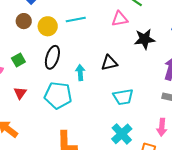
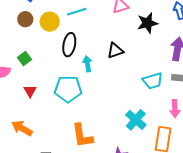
black ellipse: (52, 57) -> (69, 45), moved
cyan trapezoid: (123, 97) -> (153, 81), moved

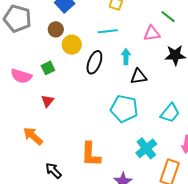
yellow circle: (50, 22) -> (72, 45), moved
cyan arrow: (87, 64) -> (126, 57), moved
cyan trapezoid: (153, 81) -> (170, 113), turned -45
cyan pentagon: (68, 89) -> (124, 109), moved

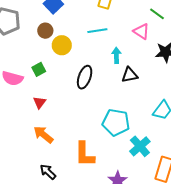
pink triangle: (152, 33) -> (141, 31), turned 42
black ellipse: (94, 62) -> (85, 77), moved
cyan pentagon: (124, 109) -> (116, 122), moved
orange arrow: (33, 136) -> (43, 135), moved

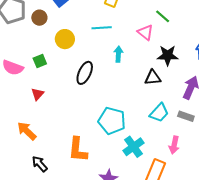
brown circle: (45, 31) -> (39, 18), moved
black triangle: (130, 75) -> (153, 78), moved
orange arrow: (43, 135) -> (27, 131), moved

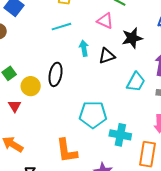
yellow circle: (65, 39) -> (31, 86), moved
black triangle: (153, 78) -> (107, 56), moved
cyan trapezoid: (159, 113) -> (136, 82), moved
cyan cross: (134, 147) -> (120, 135), turned -30

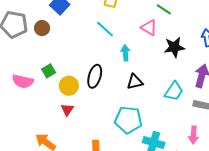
cyan line: (61, 27) -> (105, 29), turned 54
black triangle: (107, 56) -> (135, 82), moved
red triangle: (15, 106) -> (67, 110), moved

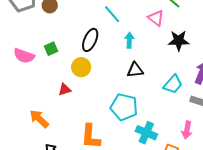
black ellipse: (95, 76) -> (90, 40), moved
yellow circle: (69, 86) -> (81, 67), moved
red triangle: (67, 110) -> (65, 89), turned 32

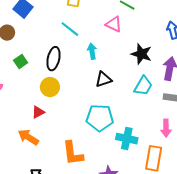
black star: (179, 41) -> (141, 54), moved, turned 30
green square: (51, 49) -> (21, 61), moved
orange arrow: (39, 119) -> (28, 137), moved

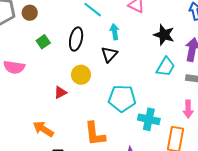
black triangle: (103, 79) -> (109, 54), moved, turned -30
yellow circle: (50, 87) -> (81, 75), moved
orange arrow: (28, 137) -> (43, 129), moved

